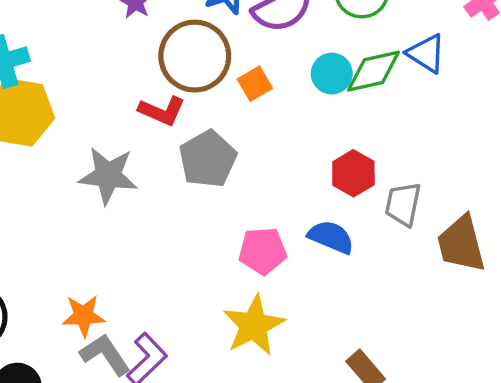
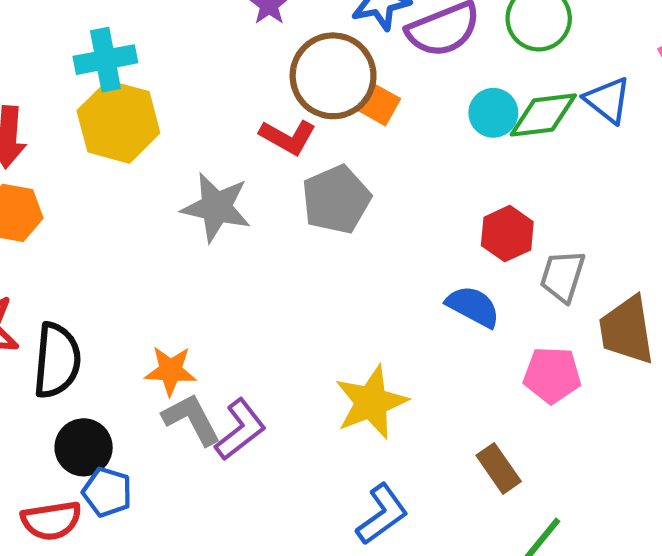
orange square: (255, 84) -> (380, 105), moved, turned -36
pink pentagon: (263, 251) -> (552, 375), moved

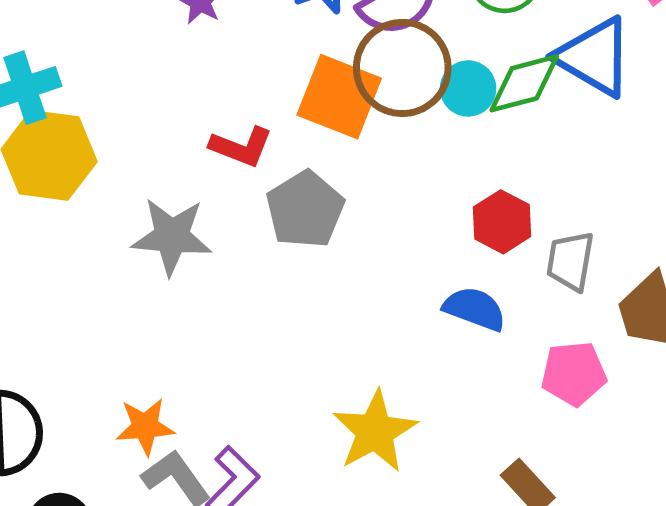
brown circle: (333, 76) -> (402, 68), moved
blue triangle: (608, 100) -> (594, 57), size x1.5
orange square: (380, 105) -> (339, 97), size x1.8

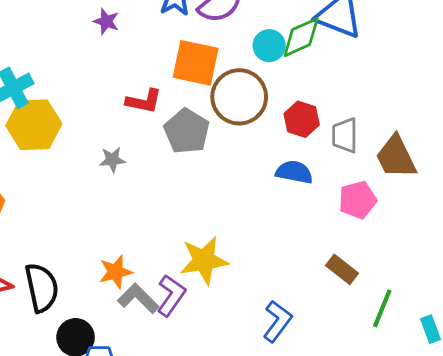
brown circle: (402, 68) -> (239, 97), moved
gray star: (172, 236) -> (112, 160), size x0.6
yellow star: (375, 432) -> (204, 260), moved, turned 30

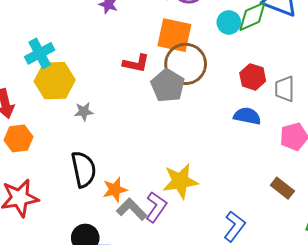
brown circle: (239, 97) -> (186, 64), moved
gray star: (112, 160) -> (84, 112), moved
black semicircle: (42, 288) -> (84, 169), moved

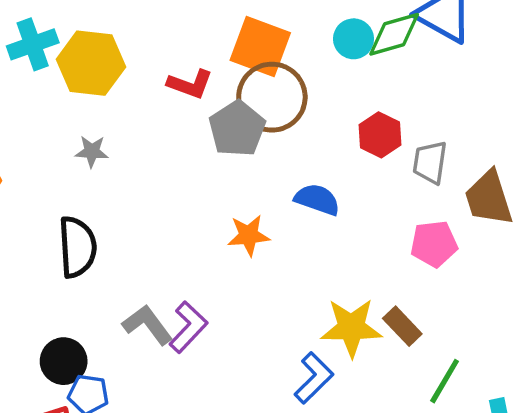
yellow hexagon: (55, 81) -> (91, 63), moved
blue semicircle: (247, 116) -> (317, 199), moved
yellow star: (180, 181) -> (351, 328), moved
orange star: (115, 190) -> (249, 235), moved

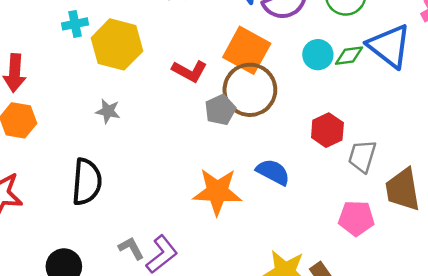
green diamond: (394, 34) -> (349, 56), size x0.7
cyan cross: (33, 44) -> (75, 24), size x0.7
gray pentagon: (237, 129) -> (220, 110), size x0.7
orange star: (249, 235) -> (217, 192), size x1.5
gray L-shape: (147, 325) -> (131, 248), size x0.7

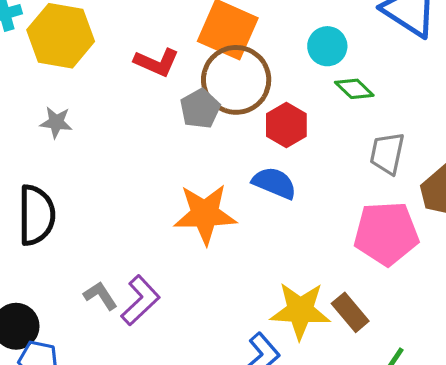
cyan circle: (318, 55) -> (327, 46), moved
green diamond: (349, 56) -> (354, 89), moved, turned 56
red hexagon: (327, 130) -> (286, 125), moved
pink pentagon: (356, 218) -> (386, 233), size x1.4

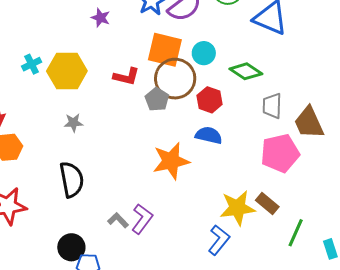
cyan circle: (327, 46) -> (204, 53), moved
green diamond: (354, 89) -> (246, 71), size x1.4

